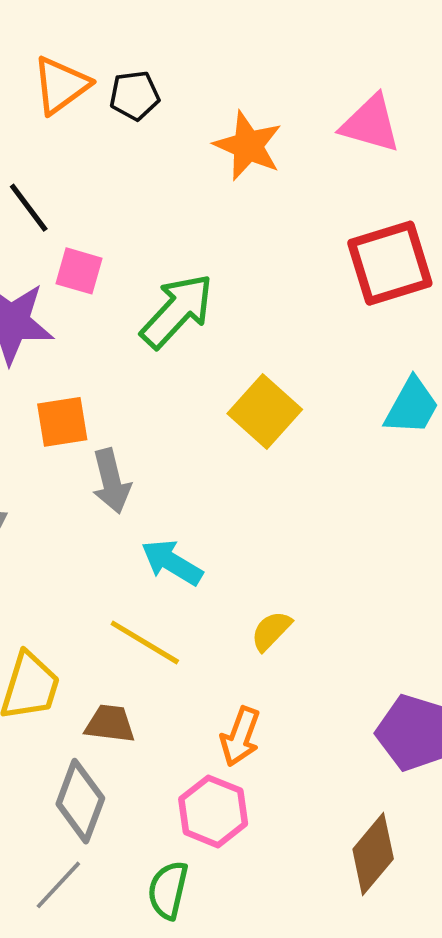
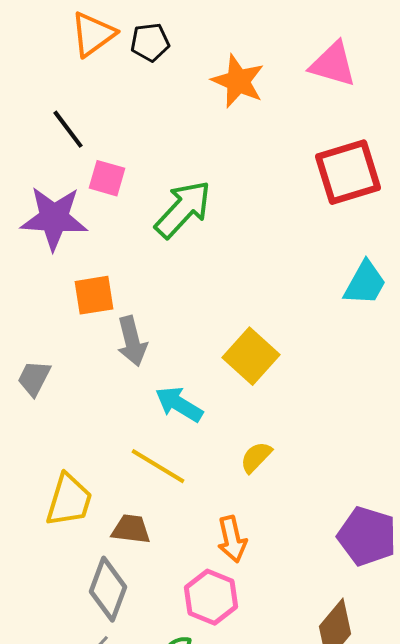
yellow square: (265, 412) -> (251, 356), moved
orange arrow: (240, 737) -> (232, 539), turned -33

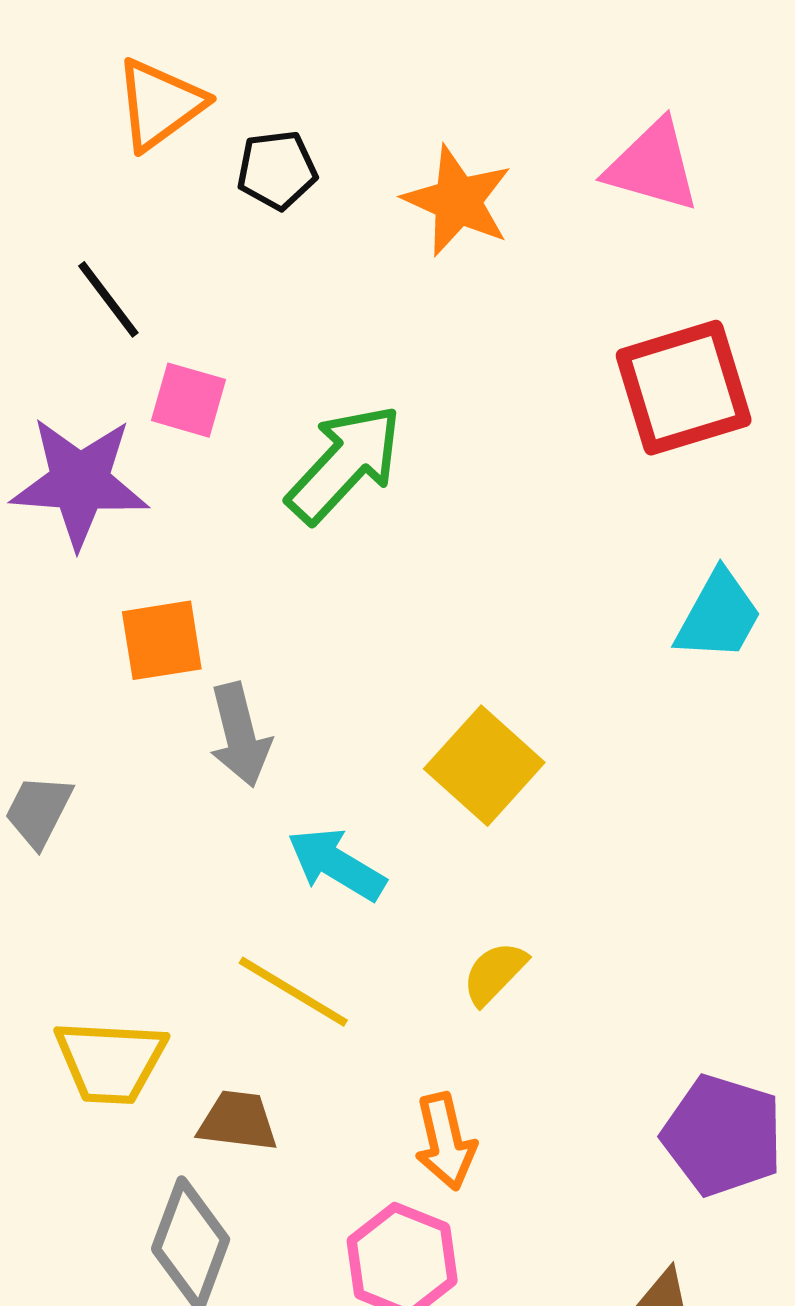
black pentagon: (150, 42) -> (277, 170), moved
yellow trapezoid: (69, 500) -> (110, 1061), turned 76

